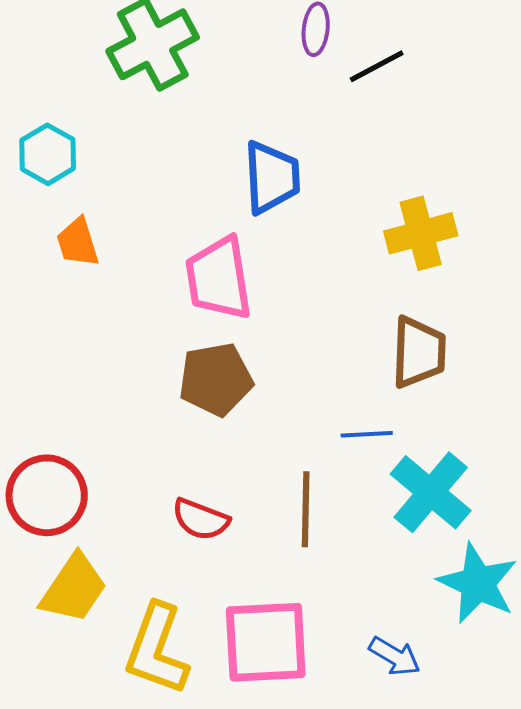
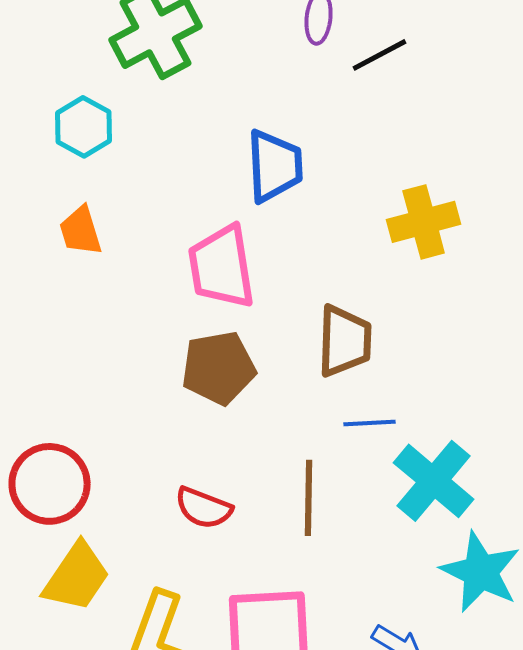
cyan hexagon: (48, 154) -> (84, 127), moved
brown trapezoid: (419, 352) -> (345, 341), moved

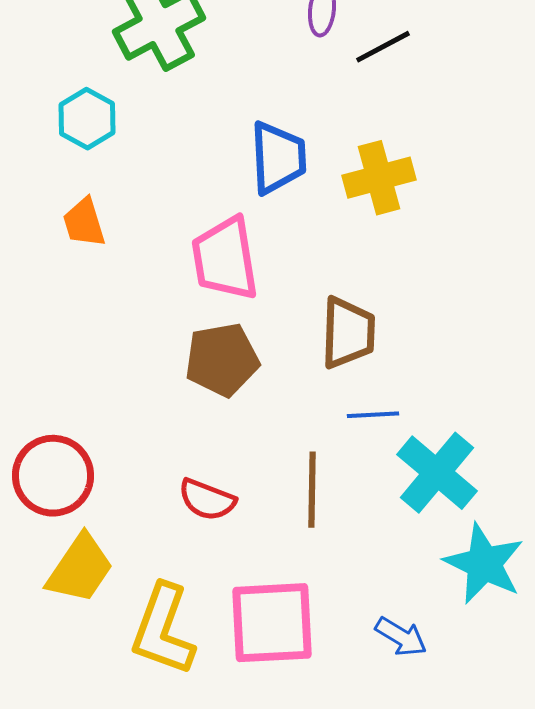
yellow cross: (424, 222) -> (379, 178), moved

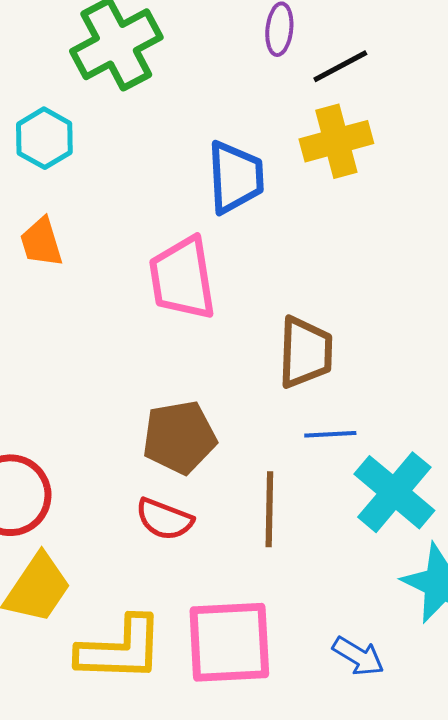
yellow cross: (379, 178) -> (336, 141), moved
brown pentagon: (222, 360) -> (179, 437), moved
yellow L-shape: (163, 630) -> (120, 649), turned -108

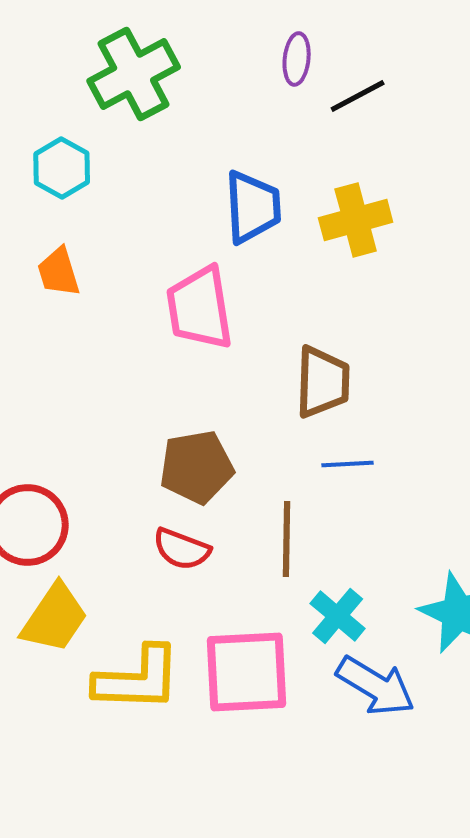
yellow cross: (336, 141) -> (356, 220), moved
cyan cross: (394, 492) -> (338, 616), moved, size x0.7
blue arrow: (358, 656) -> (376, 686), size x1.5

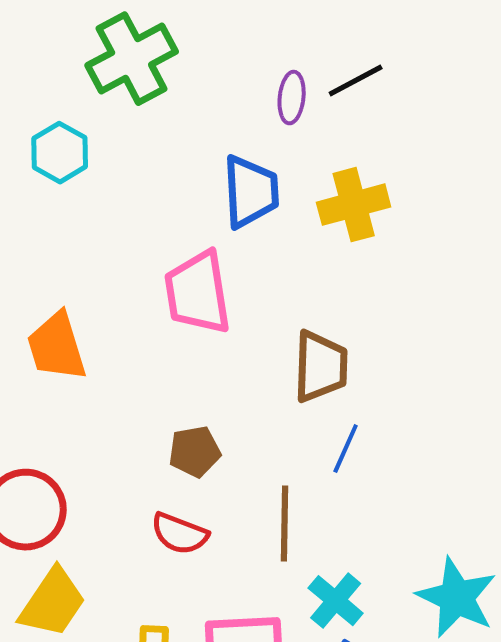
purple ellipse: (297, 59) -> (292, 98), moved
orange trapezoid: (59, 272) -> (57, 347), moved, size x1.4
blue line: (348, 464) -> (346, 449), turned -63
brown pentagon: (197, 467) -> (195, 452), size x0.7

